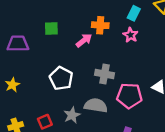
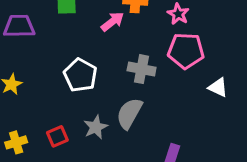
pink pentagon: (129, 96) -> (186, 51), moved
gray semicircle: (96, 105) -> (129, 113), turned -70

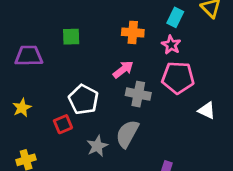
pink arrow: (112, 22) -> (123, 69), moved
red square: (57, 136) -> (63, 124), moved

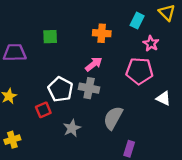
pink star: (171, 45) -> (151, 43), moved
gray cross: (138, 94) -> (89, 88), moved
gray semicircle: (127, 134) -> (113, 118), moved

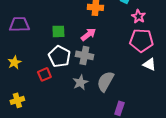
green square: (50, 37) -> (58, 31), moved
pink pentagon: (139, 71) -> (141, 40), moved
gray star: (72, 128) -> (80, 82), moved

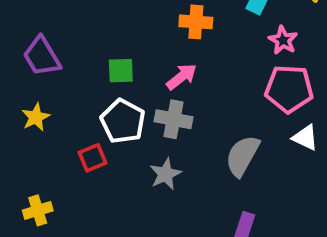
purple trapezoid: (19, 24) -> (42, 56), turned -120
yellow star: (14, 62) -> (36, 117), moved
gray semicircle: (105, 81) -> (242, 156), moved

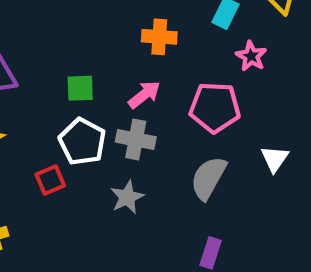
pink pentagon: (289, 89) -> (215, 107), moved
white triangle: (305, 137) -> (275, 159), turned 40

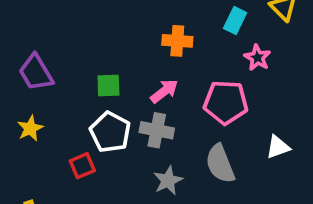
white triangle: (275, 159) -> (278, 147), turned 35
gray semicircle: (208, 178) -> (220, 164), turned -51
gray star: (127, 197) -> (168, 181), moved

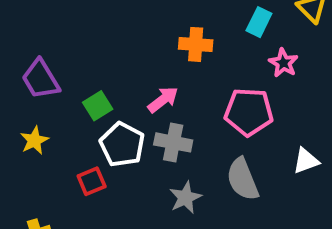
green square: (108, 86) -> (98, 106), moved, turned -30
pink arrow: (164, 91) -> (163, 100), moved

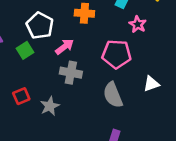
white pentagon: (122, 145) -> (40, 26), moved
gray star: (185, 198) -> (50, 106), moved

